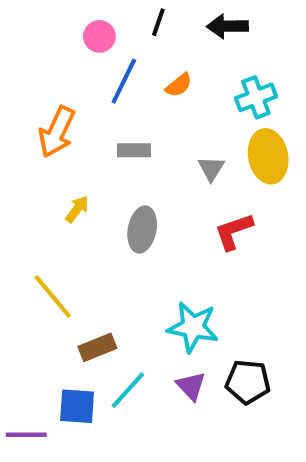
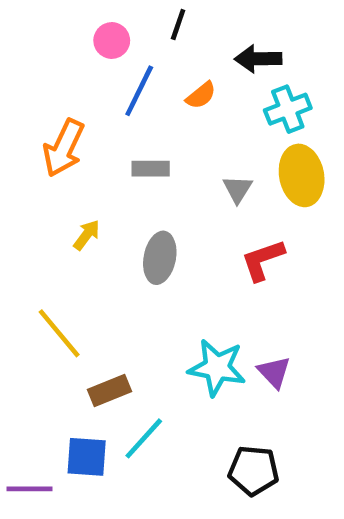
black arrow: (227, 26) -> (258, 59), moved
black pentagon: (248, 382) -> (254, 470), moved
purple triangle: (191, 386) -> (274, 372), moved

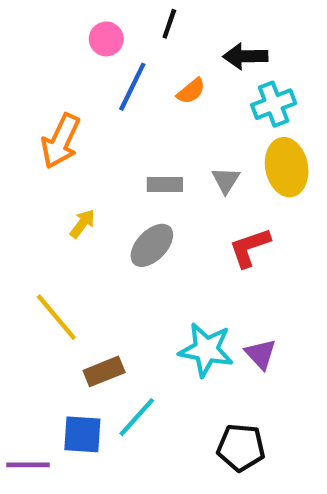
gray rectangle: (151, 169) -> (165, 185), moved
gray ellipse: (160, 258) -> (152, 245), turned 33

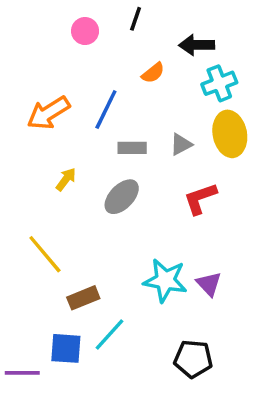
blue line: (132, 87) -> (106, 109), moved
orange arrow: (61, 141) -> (48, 113), turned 33
gray triangle: (226, 180) -> (181, 144), turned 30

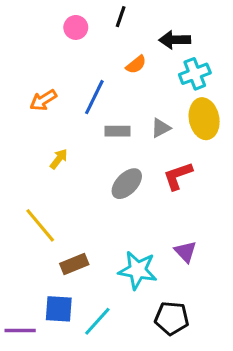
orange arrow: (48, 113) -> (43, 100), size x0.7
gray ellipse: (122, 197) -> (127, 184), moved
cyan star: (165, 280) -> (138, 270), moved
cyan line: (109, 334) -> (97, 321), moved

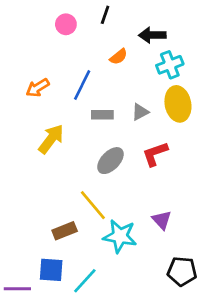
yellow arrow: (59, 159) -> (51, 139), size x1.6
yellow line: (40, 225) -> (93, 205), moved
black pentagon: (172, 318) -> (182, 271), moved

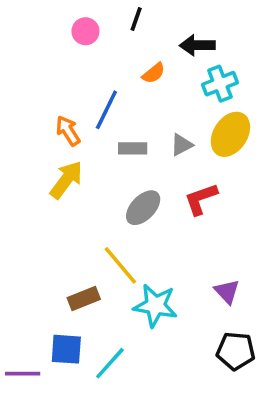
orange arrow: (38, 88) -> (68, 131), moved, turned 90
yellow ellipse: (178, 104) -> (230, 134), turned 44
purple triangle: (162, 220) -> (227, 292), moved

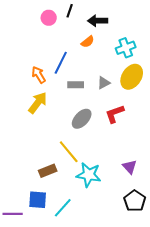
black line: (136, 19) -> (70, 11), moved
black arrow: (197, 45) -> (98, 21), moved
black pentagon: (236, 351) -> (135, 201), turned 30

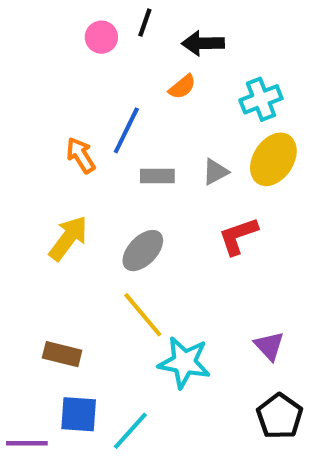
yellow arrow: (38, 103) -> (68, 238), moved
gray ellipse: (82, 119) -> (143, 251), moved
brown rectangle: (48, 171) -> (62, 354), moved, turned 36

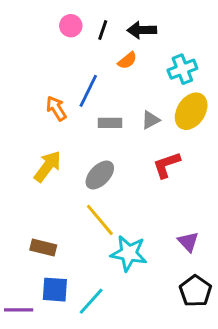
black line: (145, 23) -> (103, 30), moved

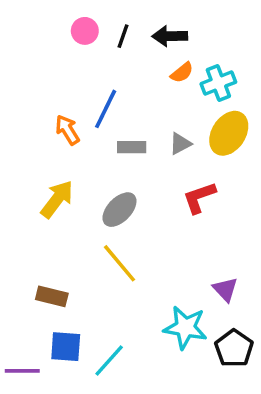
orange semicircle: (127, 60) -> (182, 73), moved
cyan star: (129, 253) -> (185, 328), moved

